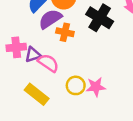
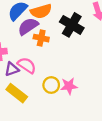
purple triangle: (33, 55) -> (12, 69), moved

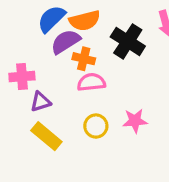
pink semicircle: (27, 65) -> (91, 82), moved, turned -42
pink star: (69, 86) -> (135, 121), moved

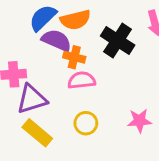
purple semicircle: (66, 42) -> (57, 40), turned 56
purple triangle: (40, 102) -> (32, 99), size x1.5
pink star: (135, 121) -> (139, 121), moved

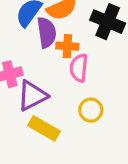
purple semicircle: (57, 40) -> (47, 32), turned 68
pink semicircle: (82, 80) -> (79, 68), turned -68

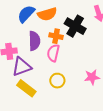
purple semicircle: (47, 32) -> (34, 41), moved
orange cross: (67, 46) -> (56, 36), moved

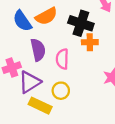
blue semicircle: (26, 14) -> (22, 21), turned -66
orange cross: (56, 36) -> (90, 42), moved
yellow circle: (57, 81) -> (61, 91), moved

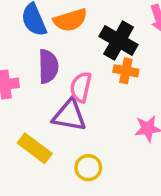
purple triangle: (30, 82) -> (69, 115), moved, turned 30
yellow circle: (61, 91) -> (88, 168), moved

